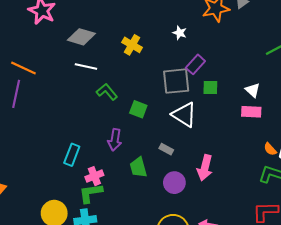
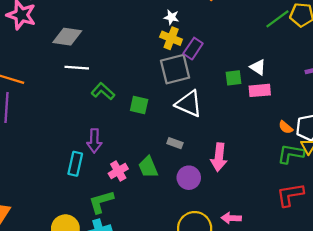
yellow cross: (132, 45) -> (171, 38), moved
green square: (210, 88) -> (233, 78), moved
purple arrow: (115, 140) -> (94, 141), moved
pink cross: (94, 176) -> (118, 171), moved

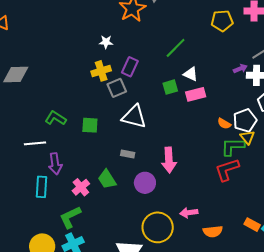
green line: (277, 19) -> (176, 48), moved
yellow cross: (171, 38) -> (101, 71), moved, turned -30
white line: (77, 68) -> (35, 143), moved
gray square: (175, 69) -> (117, 88), size x0.7
red L-shape: (290, 195) -> (227, 170), moved

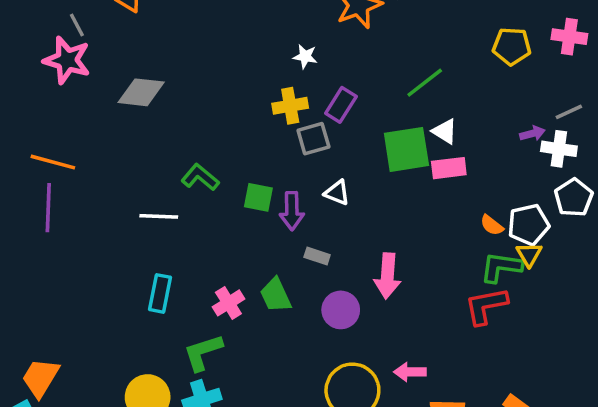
green square: (170, 87) -> (406, 149), size x1.8
white triangle: (134, 117) -> (337, 193), size x0.6
purple arrow: (55, 164) -> (292, 211), moved

